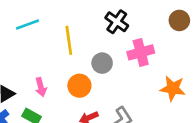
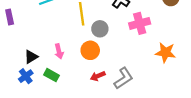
gray circle: (102, 63) -> (100, 29), moved

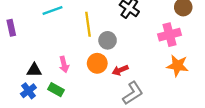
pink cross: (140, 23) -> (169, 35), moved
black triangle: (31, 57) -> (34, 70), turned 32
red arrow: (98, 76) -> (120, 70), moved

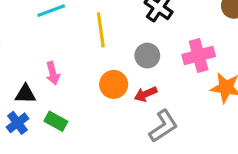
pink cross: (169, 35) -> (199, 56), moved
gray circle: (108, 40) -> (147, 56), moved
pink arrow: (64, 64) -> (53, 73), moved

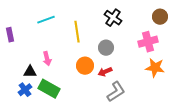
pink cross: (199, 56) -> (148, 42), moved
green rectangle: (56, 121) -> (49, 89), size x1.5

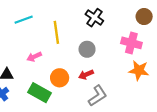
pink cross: (148, 42) -> (131, 43), turned 30
pink arrow: (47, 59) -> (34, 57), moved, turned 80
orange circle: (85, 66) -> (60, 78), moved
green rectangle: (49, 89) -> (39, 93), moved

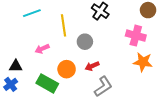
gray circle: (87, 49) -> (85, 42), moved

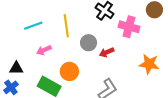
cyan line: (32, 13) -> (33, 26), moved
pink cross: (136, 36) -> (129, 27), moved
red arrow: (92, 66) -> (107, 52), moved

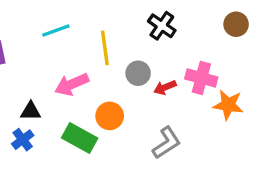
cyan line: (33, 26) -> (56, 31), moved
pink cross: (129, 27) -> (201, 78), moved
pink arrow: (44, 50) -> (72, 84), size x1.5

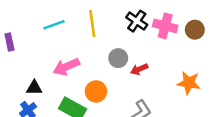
brown circle: (236, 24) -> (195, 30), moved
yellow line: (105, 48) -> (92, 23), moved
pink cross: (201, 78) -> (165, 26), moved

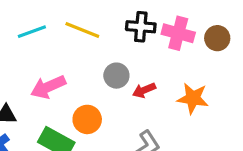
black cross: (137, 21) -> (141, 27), turned -30
yellow line: (92, 23) -> (82, 30), turned -60
orange star: (189, 83) -> (193, 98), moved

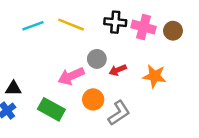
pink arrow: (48, 87) -> (71, 76), moved
orange circle: (87, 119) -> (93, 99), moved

